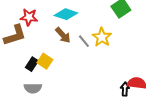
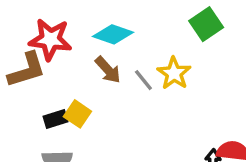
red star: (29, 17) -> (50, 39), size x1.4
black rectangle: (32, 64) -> (55, 119), turned 40

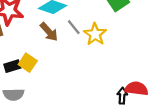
gray line: (143, 80) -> (74, 27), moved

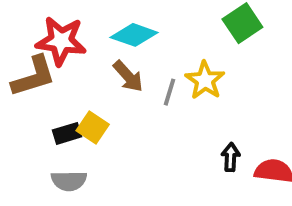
gray line: (74, 27) -> (169, 92), moved, turned 56
black arrow: (122, 96) -> (231, 157), moved

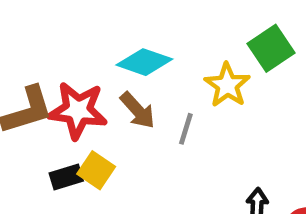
red star: (61, 41) -> (78, 110), moved
yellow star: (205, 80) -> (227, 85), moved

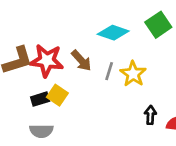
cyan diamond: (144, 62) -> (113, 33), moved
yellow star: (227, 85) -> (133, 74), moved

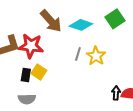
brown arrow: (81, 61) -> (51, 21), moved, size x1.4
black rectangle: (40, 99) -> (26, 75), turned -64
black arrow: (150, 115) -> (116, 93), moved

